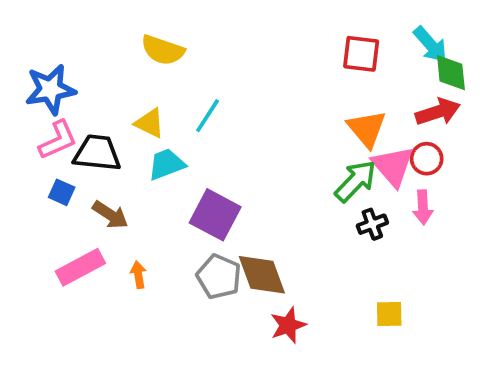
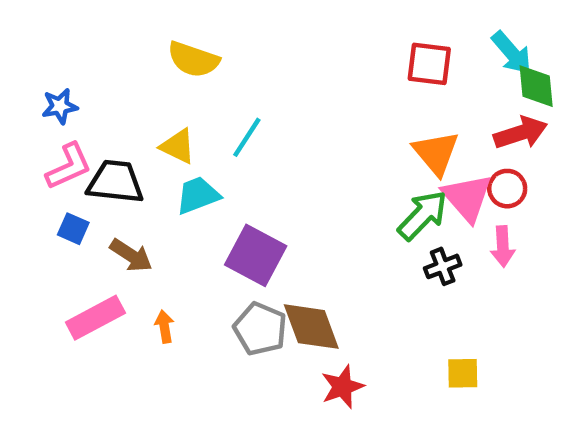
blue star: (50, 89) -> (60, 106), size x0.6

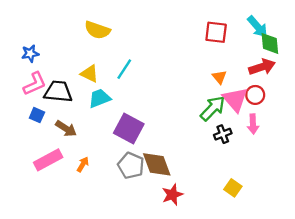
orange triangle: (436, 153) -> (219, 77), size x0.6
orange arrow: (164, 327) -> (83, 164), turned 40
yellow square: (463, 373) -> (233, 188), turned 36

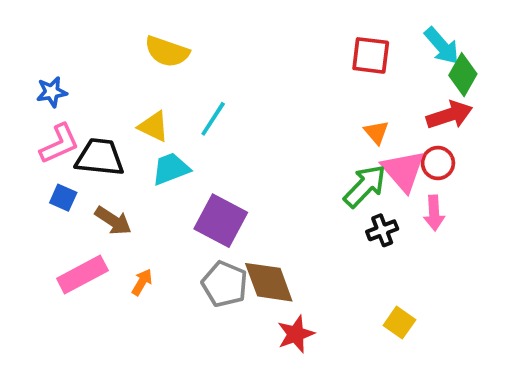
green diamond: (270, 43) -> (463, 75), turned 35

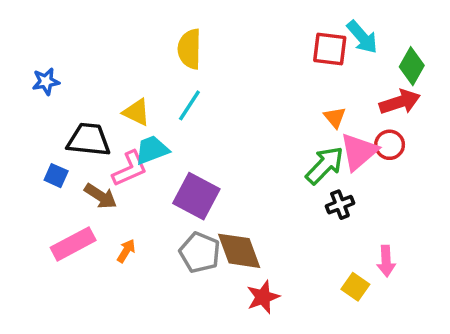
cyan arrow: (442, 46) -> (362, 37), moved
yellow semicircle: (167, 52) -> (189, 49), moved, turned 72
pink L-shape: (59, 144) -> (130, 169), moved
pink triangle: (403, 171) -> (359, 152), turned 30
pink arrow: (434, 213) -> (386, 261), moved

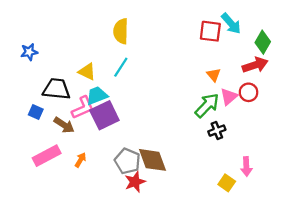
pink triangle: (359, 152) -> (229, 97), size x0.7
purple square: (196, 196) -> (104, 115), moved, turned 36
red star: (263, 297) -> (135, 182), moved

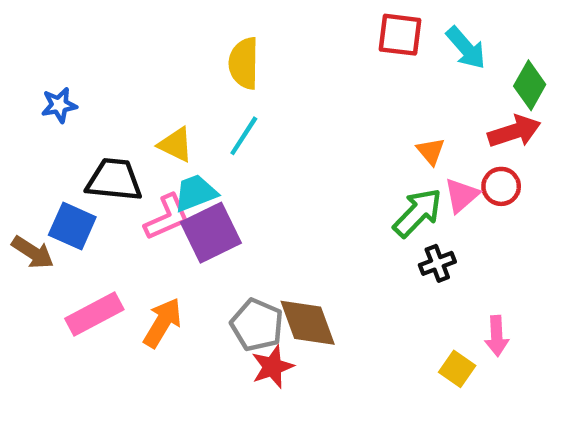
red square: (210, 31) -> (400, 35), moved
blue square: (36, 112) -> (72, 226), size x1.5
brown arrow: (64, 125) -> (33, 252), moved
orange arrow: (80, 160) -> (162, 323), size x1.6

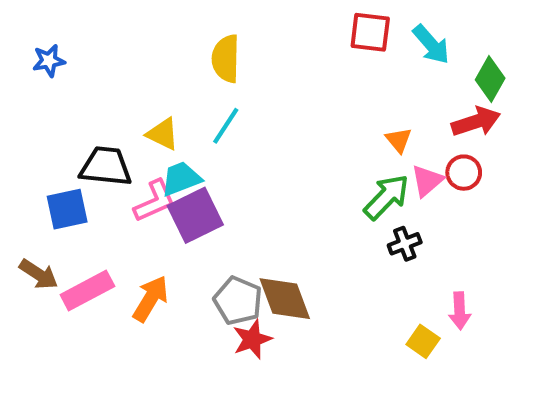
blue star: (59, 105) -> (49, 61), moved
blue square: (72, 226) -> (67, 209), turned -36
brown arrow: (33, 252) -> (39, 274), moved

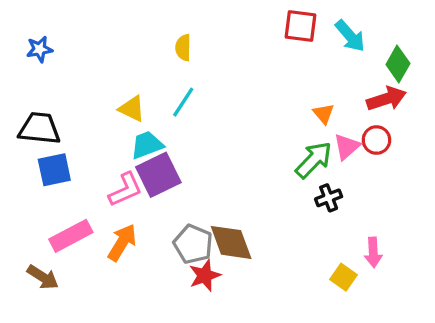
yellow semicircle: (226, 59) -> (183, 48), size x0.7
black trapezoid: (106, 166) -> (39, 128), moved
pink L-shape: (155, 201) -> (125, 190), moved
brown arrow: (39, 274) -> (43, 277), moved

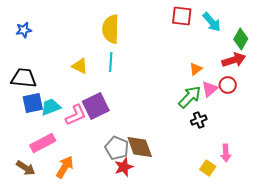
yellow semicircle: (183, 48) -> (111, 29), size x1.8
cyan line: (183, 102) -> (111, 62), turned -30
orange triangle: (324, 114) -> (196, 69), turned 32
cyan trapezoid: (147, 145) -> (51, 107), moved
orange arrow: (122, 242) -> (65, 167), moved

